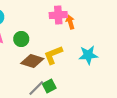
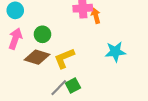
yellow L-shape: (53, 55) -> (64, 58), moved
brown diamond: (32, 61) -> (37, 57), moved

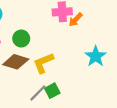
orange arrow: (96, 16) -> (76, 20), turned -120
cyan star: (115, 52) -> (96, 56), turned -30

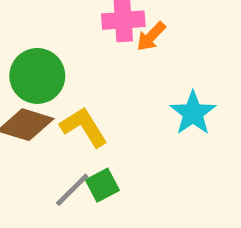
green circle: (21, 39) -> (37, 76), size x1.5
yellow L-shape: (43, 63) -> (84, 127), turned 80

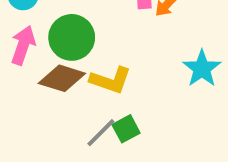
yellow L-shape: (84, 127) -> (111, 80), turned 141

